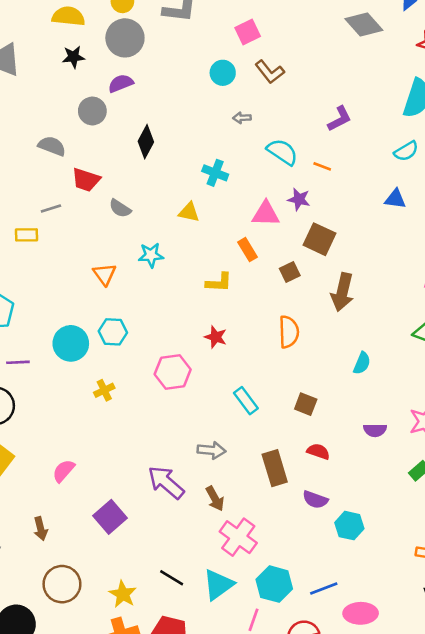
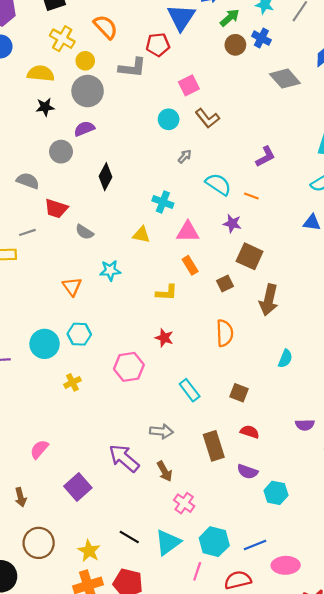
gray arrow: (242, 118) -> (185, 156), turned 136
pink triangle: (266, 214) -> (188, 232), moved
purple semicircle: (375, 430) -> (305, 425), moved
pink cross: (238, 537) -> (184, 503), size x0.7

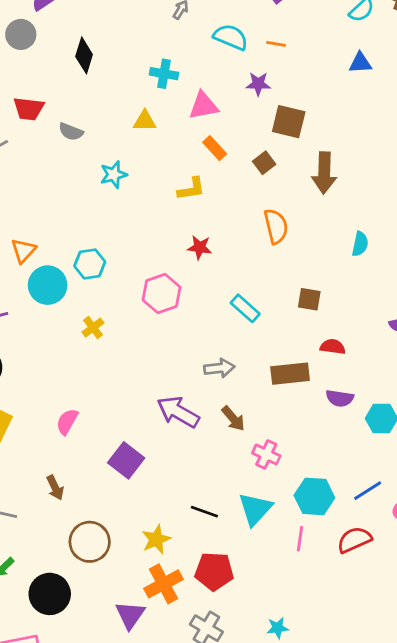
orange triangle: (72, 287) -> (23, 251), moved, turned 30
brown rectangle: (214, 446) -> (290, 374), turned -68
yellow star: (89, 551) -> (156, 539), turned 30

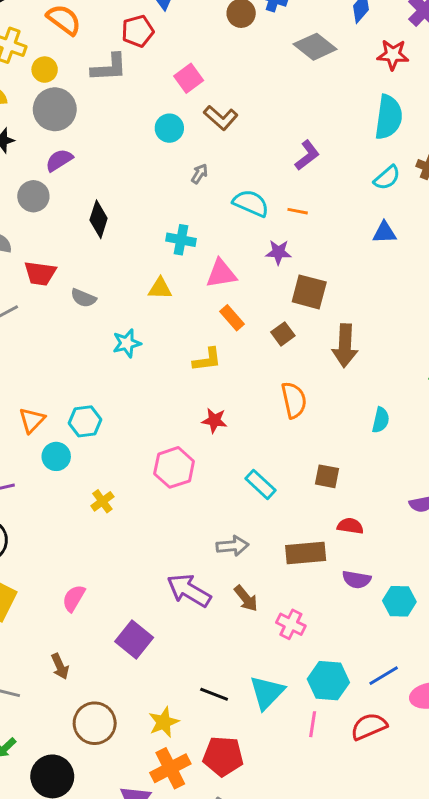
cyan hexagon: (90, 264) -> (85, 421), moved
cyan circle: (48, 285) -> (56, 456), size x0.7
pink cross: (266, 454) -> (291, 624), moved

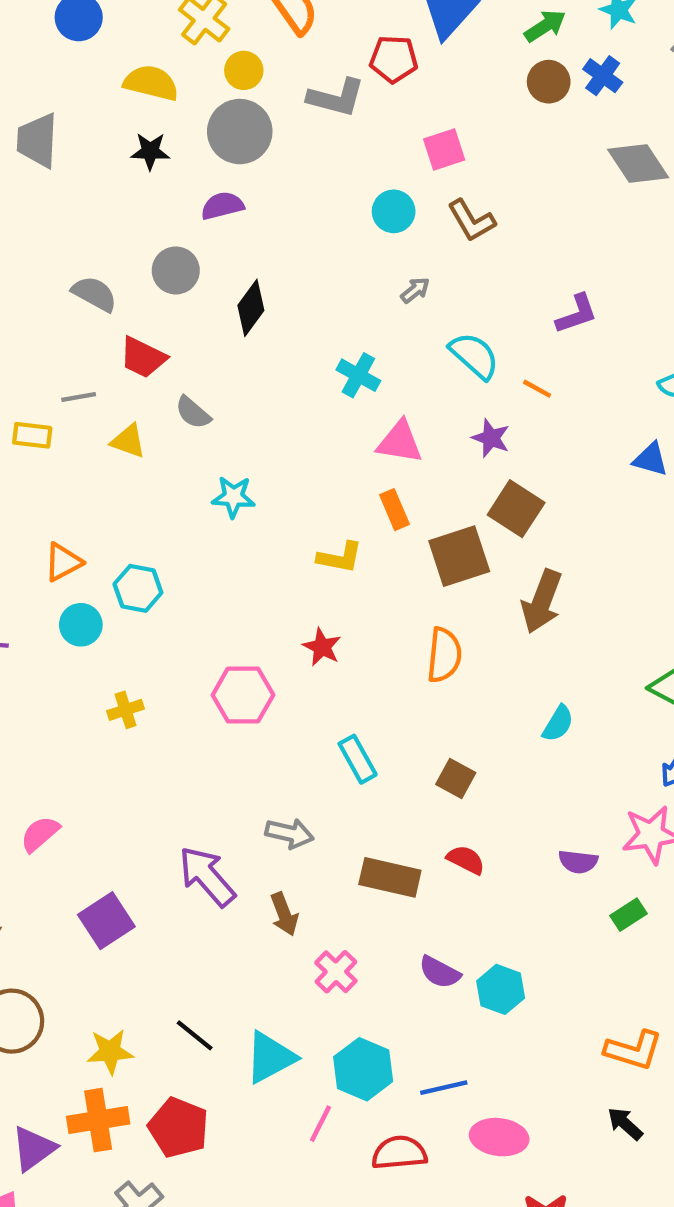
gray circle: (33, 196) -> (176, 270), moved
yellow triangle: (160, 288) -> (128, 441), moved
brown square: (283, 334) -> (459, 556), size x1.8
purple semicircle: (357, 579) -> (440, 972), moved

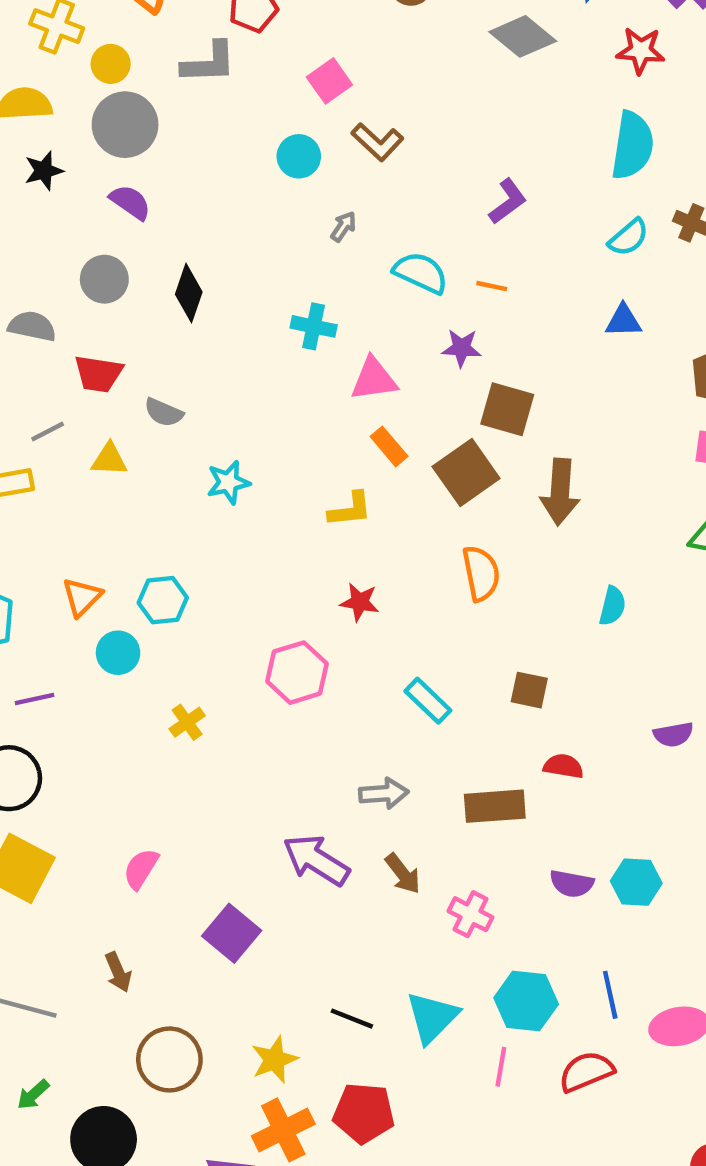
purple semicircle: (222, 206) -> (130, 202), turned 66
blue line: (444, 1088) -> (610, 995), turned -72

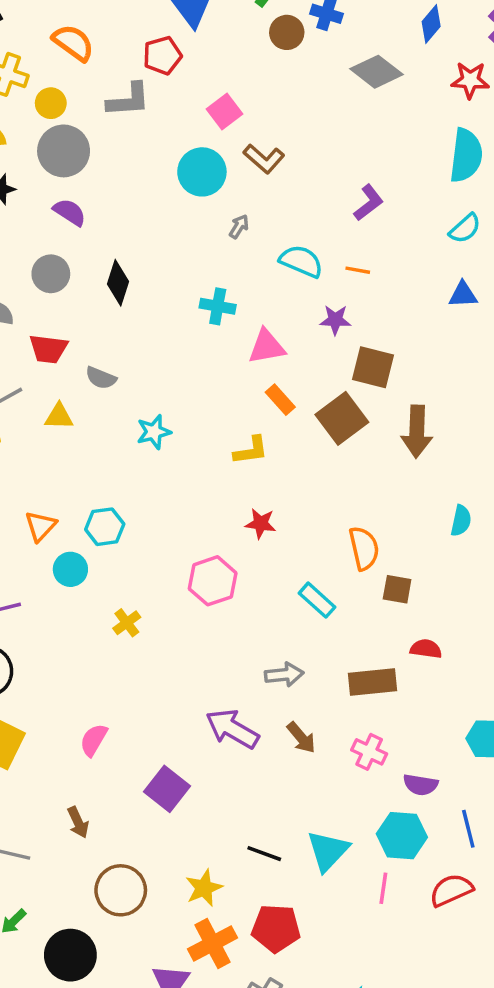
cyan circle: (299, 156) -> (202, 172), size x1.4
orange semicircle: (481, 573) -> (364, 548), moved
purple semicircle: (572, 884) -> (421, 785), moved
pink cross: (470, 914) -> (369, 752), moved

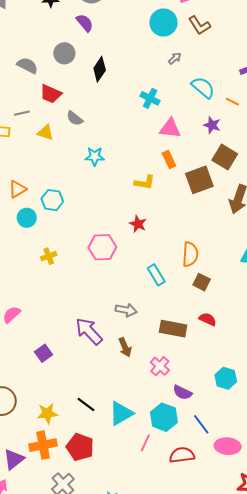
purple square: (167, 789) -> (43, 353), size x0.7
blue line: (468, 829) -> (201, 424), turned -40

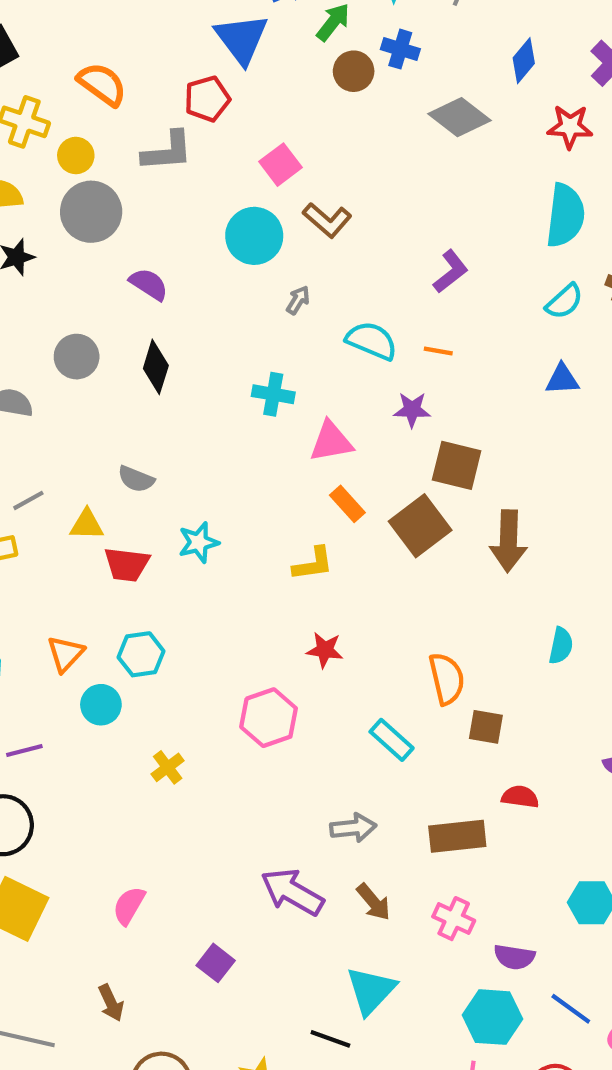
purple semicircle: (85, 23) -> (149, 284), moved
red trapezoid: (51, 94) -> (127, 564), moved
cyan triangle: (121, 413) -> (371, 990), moved

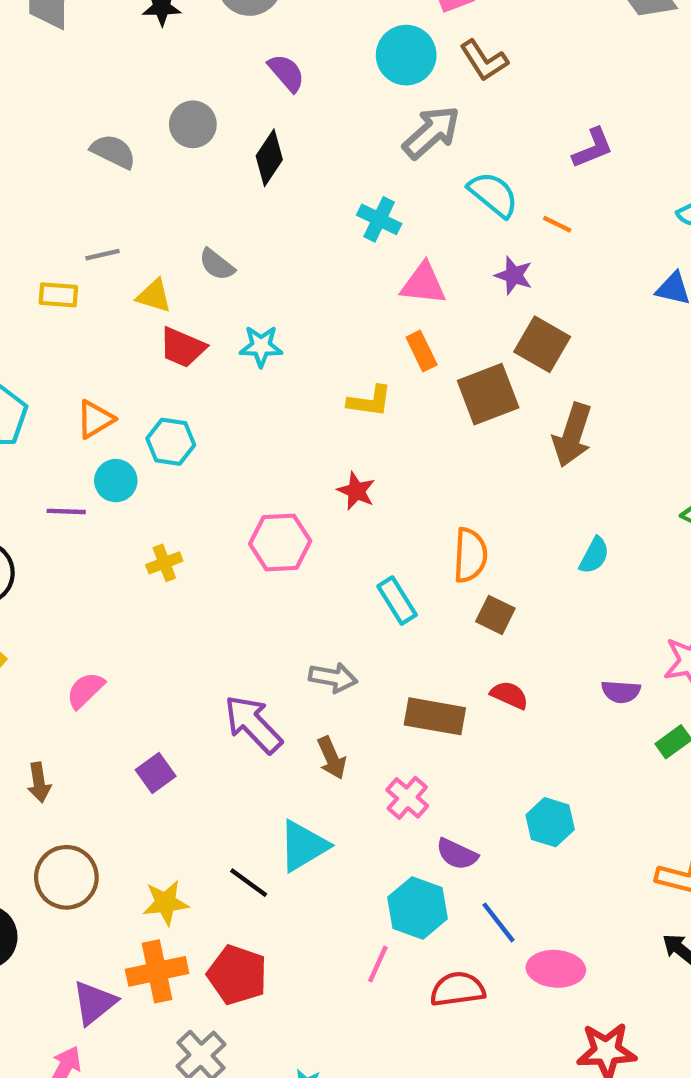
gray arrow: (298, 300) -> (431, 132), size x2.0
purple line: (24, 750) -> (66, 511), moved

